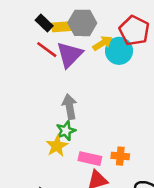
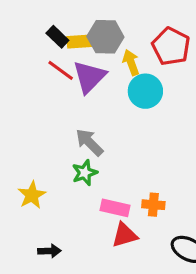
yellow arrow: (103, 43) -> (131, 62), turned -78
cyan circle: (119, 51) -> (145, 91), moved
gray arrow: (70, 107) -> (89, 142), turned -35
yellow star: (57, 146) -> (32, 195), moved

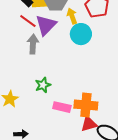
gray arrow: (89, 142) -> (33, 44), moved, turned 48
orange cross: (153, 205) -> (86, 105), size x1.6
red triangle: (125, 235) -> (89, 124), moved

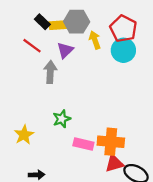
red line: (28, 21) -> (32, 46), moved
purple triangle: (46, 25) -> (65, 50), size x0.7
cyan circle: (81, 34) -> (123, 50), moved

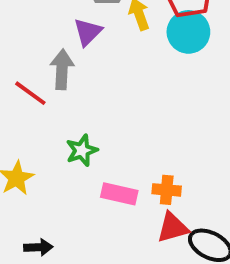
red line: (32, 46) -> (30, 93), moved
orange cross: (111, 142) -> (167, 190), size x0.6

